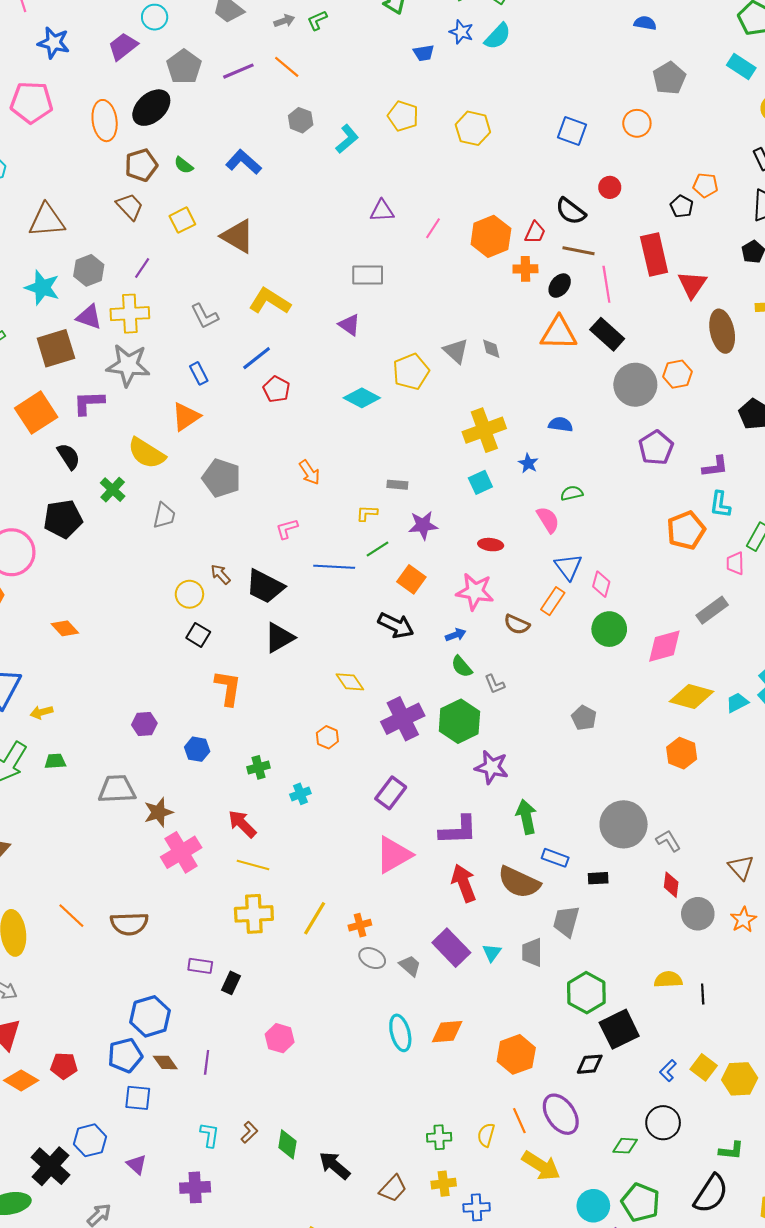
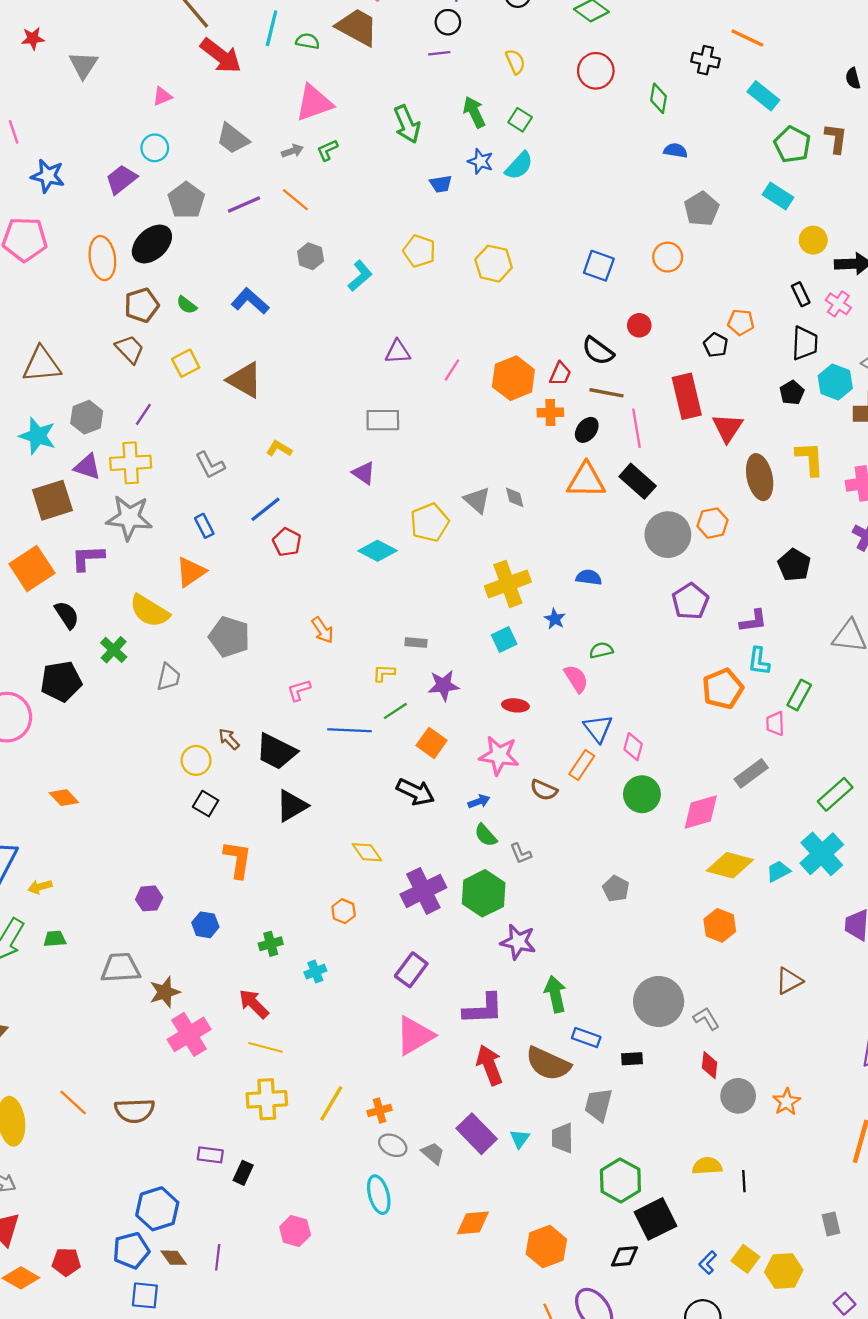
yellow L-shape: (270, 301) -> (279, 449), size x0.6
brown triangle: (741, 867) -> (789, 981), moved, turned 44
cyan ellipse: (400, 1033) -> (379, 1195), moved

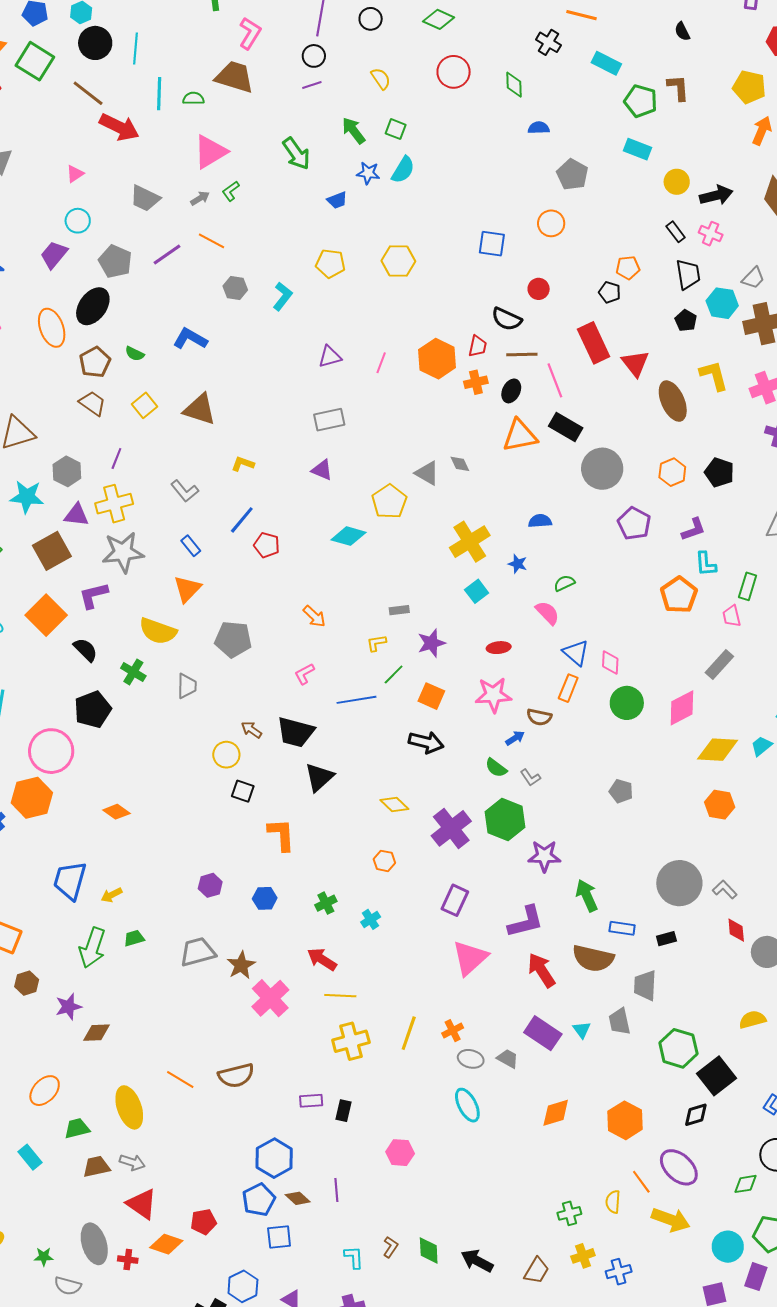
black cross: (705, 60) -> (549, 42), turned 30
orange hexagon: (713, 523) -> (672, 472), moved
blue arrow: (479, 801) -> (515, 738), moved

